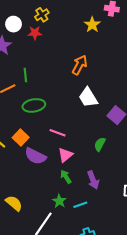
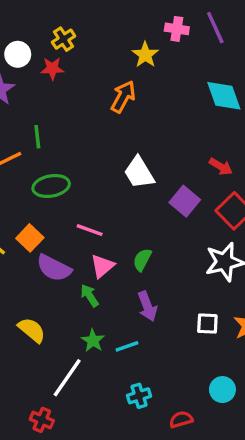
orange arrow: (80, 65) -> (123, 97), moved
green semicircle: (100, 144) -> (142, 260), moved
green arrow: (66, 177) -> (90, 296), moved
yellow semicircle: (14, 203) -> (32, 330), moved

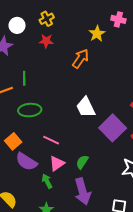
red star: (52, 68) -> (46, 41), moved
purple square: (185, 201) -> (113, 128), size x1.4
purple arrow: (147, 306) -> (83, 191), size x1.4

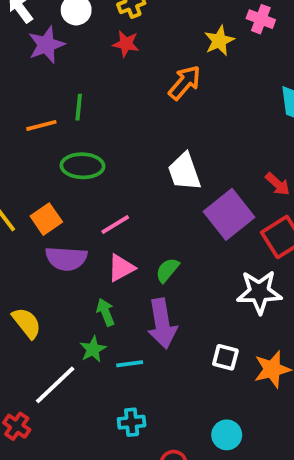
pink line: (51, 140) -> (115, 224), turned -63
purple semicircle: (26, 162) -> (66, 259), turned -35
green arrow: (47, 181) -> (106, 312), moved

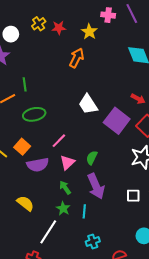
red star: (126, 44) -> (59, 28), moved
cyan line: (130, 364) -> (84, 211), turned -64

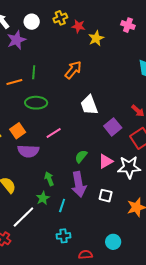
yellow star: (89, 32) -> (96, 38), moved
orange arrow: (77, 58) -> (73, 70), moved
purple square: (117, 121) -> (113, 127), size x0.7
pink triangle: (67, 162) -> (106, 161), moved
white square: (133, 196) -> (106, 196), moved

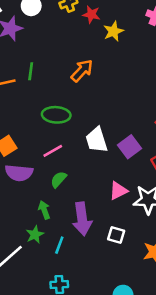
green ellipse: (36, 103) -> (56, 115), moved
white trapezoid: (89, 105) -> (97, 140), moved
green semicircle: (81, 156) -> (58, 179), moved

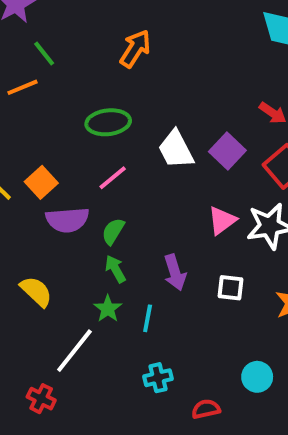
green line: (31, 71) -> (44, 53), moved, turned -36
green semicircle: (58, 179) -> (113, 231), moved
purple arrow: (82, 219) -> (175, 272), size x0.7

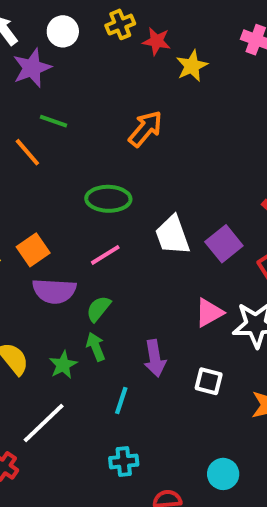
green line: (44, 53) -> (53, 121), turned -40
orange line: (23, 87) -> (27, 152), turned 64
green star: (108, 309) -> (63, 365), moved

